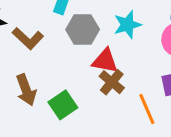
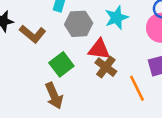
brown arrow: (26, 90) -> (54, 96), moved
green square: (63, 105) -> (61, 64), moved

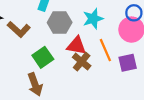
orange line: (137, 88) -> (105, 50), moved

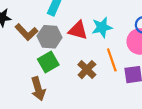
gray hexagon: (60, 23) -> (50, 37), moved
red triangle: (76, 46) -> (78, 30), moved

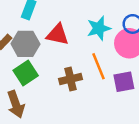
cyan star: (102, 27) -> (99, 28), moved
brown cross: (87, 70) -> (70, 79), turned 36

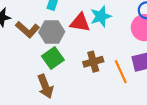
cyan star: (99, 28) -> (101, 16), moved
orange line: (98, 66) -> (121, 72), moved

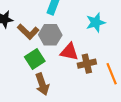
red triangle: (80, 23) -> (69, 52), moved
green square: (53, 58) -> (35, 59), moved

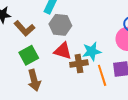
cyan star: (96, 23) -> (92, 51), moved
gray hexagon: (50, 35) -> (60, 25), moved

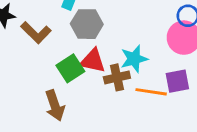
green square: (29, 55) -> (70, 68), moved
orange line: (102, 75) -> (151, 92), turned -60

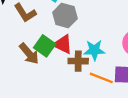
green square: (70, 68) -> (45, 46), turned -35
brown arrow: (55, 105) -> (29, 54), moved, turned -35

